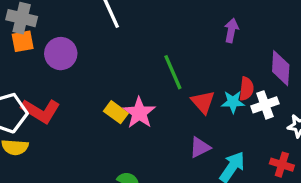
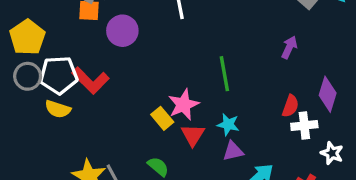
red triangle: (203, 102) -> (193, 135), moved
cyan star: (233, 102) -> (228, 125), moved
yellow rectangle: (116, 112) -> (162, 118), moved

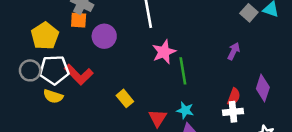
yellow pentagon: (27, 37) -> (45, 36), moved
pink star: (183, 105) -> (164, 52), moved
yellow rectangle: (162, 118) -> (125, 98), moved
white cross: (304, 125) -> (233, 112), moved

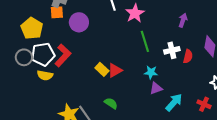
pink star: (164, 52) -> (135, 13), moved
red L-shape: (79, 75) -> (63, 55), turned -85
white cross: (233, 112) -> (172, 50), moved
red triangle: (158, 118) -> (115, 70), moved, turned 35

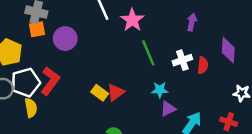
yellow semicircle: (45, 75) -> (31, 108), turned -105

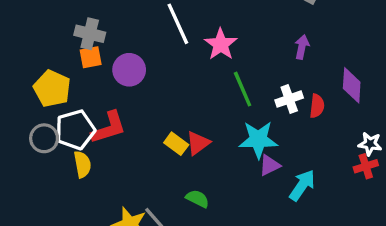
red L-shape: (50, 81) -> (109, 128), turned 36
cyan star: (160, 90) -> (258, 140), size x1.6
red cross: (229, 122) -> (366, 166), moved, turned -35

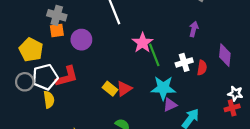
pink star: (221, 44) -> (143, 43), moved

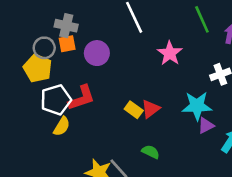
green line: (154, 55) -> (202, 19), moved
gray circle: (25, 82) -> (44, 48), moved
yellow semicircle: (49, 100) -> (62, 126), turned 42

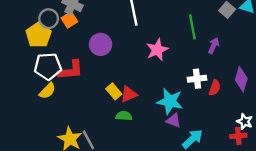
orange square: (67, 44) -> (69, 20), turned -35
purple circle: (97, 53) -> (101, 44), moved
purple triangle: (206, 126) -> (174, 120), turned 35
green semicircle: (151, 152) -> (124, 116), moved, turned -35

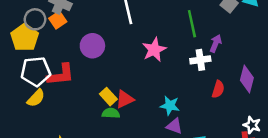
white cross: (197, 79) -> (200, 60), moved
cyan star: (170, 101) -> (170, 106), size x0.7
green semicircle: (124, 116) -> (111, 113), moved

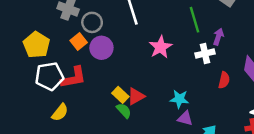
gray circle: (35, 19) -> (92, 22), moved
orange square: (58, 20) -> (79, 42), moved
yellow semicircle: (36, 98) -> (60, 112), moved
green semicircle: (111, 113) -> (124, 111), turned 49

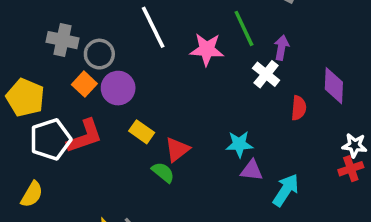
pink star: (161, 47) -> (207, 49), moved, turned -30
white cross: (205, 53) -> (266, 74), turned -30
yellow rectangle: (120, 95) -> (142, 132), moved
yellow semicircle: (60, 112) -> (32, 194), moved

